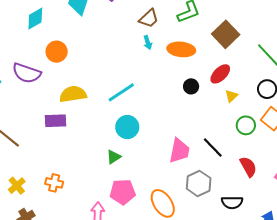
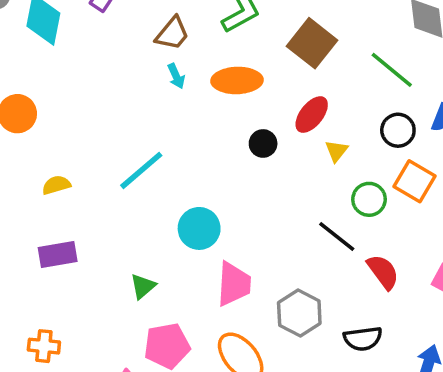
yellow semicircle: (73, 94) -> (56, 185), size x0.6
purple rectangle: (56, 121) -> (58, 254), moved
cyan circle: (127, 127) -> (199, 228), moved
black line: (213, 148) -> (337, 236), moved
pink trapezoid: (179, 151) -> (234, 284), moved

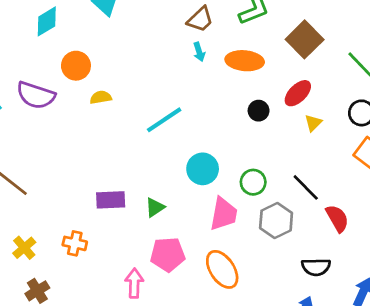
yellow semicircle: (56, 185) -> (101, 97), moved
green circle: (369, 199) -> (253, 182), moved
purple rectangle: (58, 254) -> (111, 200), moved
gray hexagon: (299, 313) -> (276, 221), moved

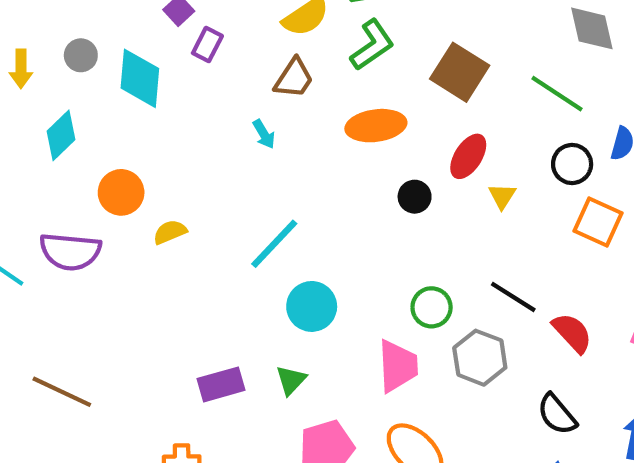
cyan arrow: (199, 52) -> (264, 134), moved
cyan circle: (203, 169) -> (312, 306), moved
black semicircle: (316, 267) -> (557, 414), turned 64

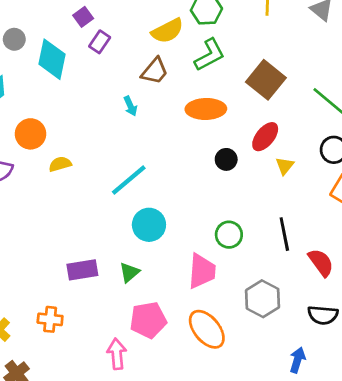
black line: (513, 297) -> (284, 234), turned 40
gray hexagon: (480, 358) -> (263, 299), moved
black semicircle: (557, 414) -> (323, 315), moved, turned -52

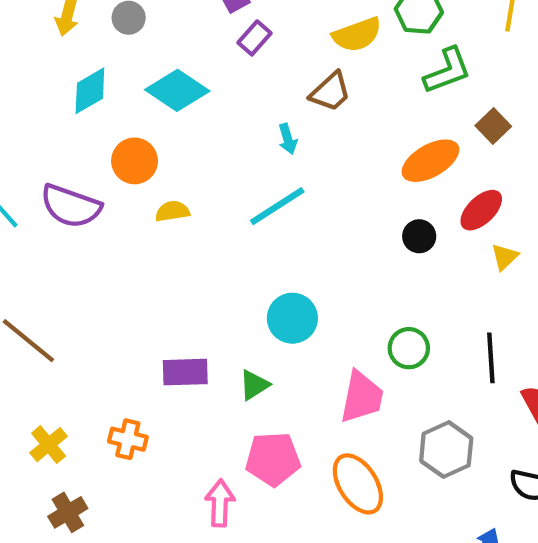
green L-shape: (210, 55) -> (447, 71), moved
cyan diamond: (52, 59) -> (177, 90), moved, turned -75
brown square: (266, 80) -> (493, 126), size x0.6
orange ellipse: (206, 109) -> (430, 161), moved, turned -36
cyan line: (129, 180) -> (277, 206), moved

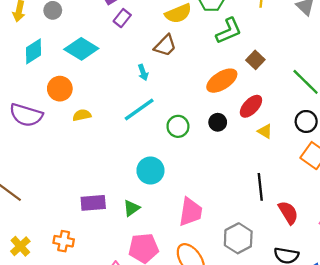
yellow triangle: (505, 257) -> (265, 131), turned -42
green circle: (409, 348) -> (178, 126), moved

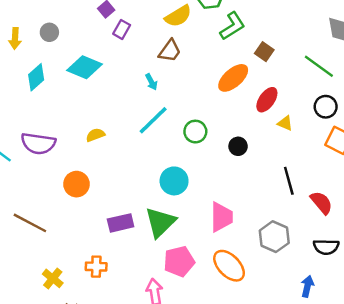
orange circle: (60, 89) -> (76, 184), moved
black circle: (218, 122) -> (238, 146), moved
green triangle: (131, 208) -> (160, 222), size x1.8

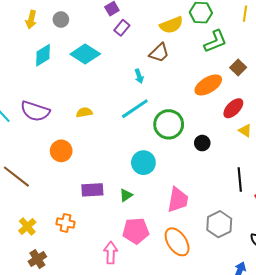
green circle: (195, 132) -> (169, 124), size x1.5
green triangle: (160, 222) -> (126, 195), size x0.5

